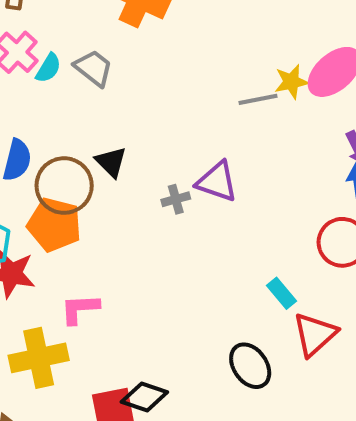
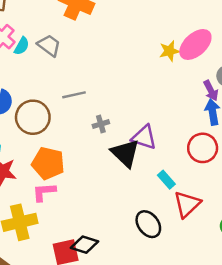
gray line: (258, 99) -> (74, 95), moved
black triangle: (111, 162) -> (125, 153), moved, size x1.5
purple triangle: (217, 182) -> (144, 137), moved
orange pentagon: (54, 225) -> (48, 163), moved

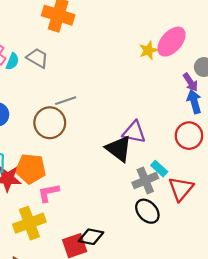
brown circle: (33, 117) -> (50, 123), moved
gray cross: (101, 124) -> (145, 180), moved, size x1.6
orange pentagon: (48, 163) -> (31, 169), moved

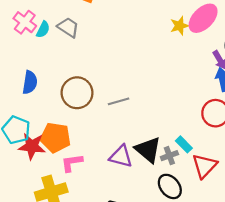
gray line: (66, 101) -> (119, 101), moved
purple triangle: (134, 132) -> (121, 156), moved
black triangle: (119, 149) -> (148, 150), moved
gray cross: (145, 180) -> (169, 156), size x0.7

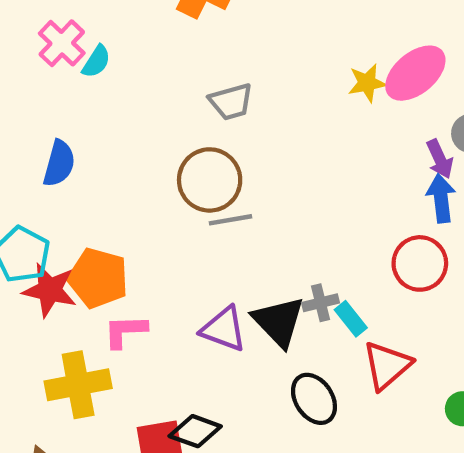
gray trapezoid: (68, 27) -> (231, 102), moved, turned 125
brown circle: (77, 93) -> (210, 180), moved
gray cross: (169, 156) -> (321, 303), moved

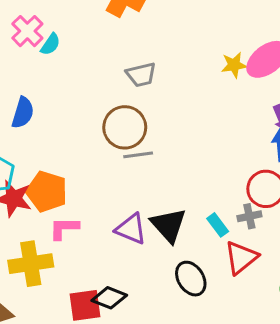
gray cross: (321, 303) -> (249, 216), moved

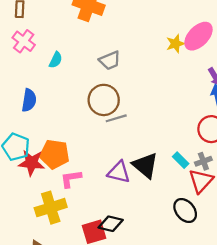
cyan semicircle: (50, 44) -> (56, 60), moved
gray cross: (249, 216) -> (203, 161), moved
black ellipse: (191, 279) -> (185, 210), moved

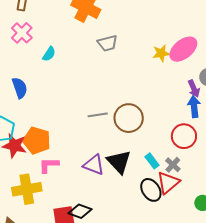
gray trapezoid: (110, 60) -> (107, 43), moved
blue semicircle: (29, 100) -> (20, 88), turned -35
brown circle: (104, 100) -> (129, 118), moved
gray cross: (203, 161) -> (173, 165), turned -35
black ellipse: (185, 210) -> (151, 190), moved

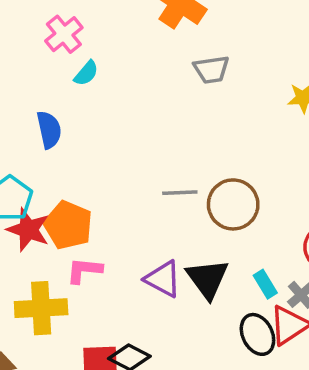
cyan semicircle: (49, 54) -> (86, 73), moved

